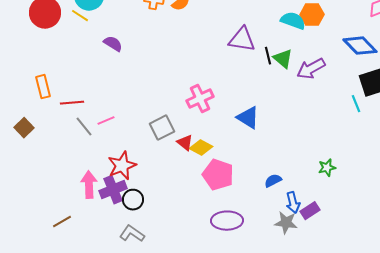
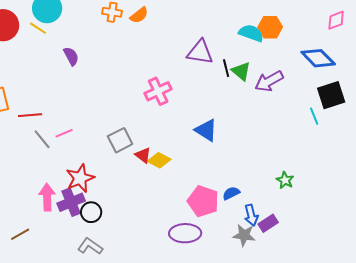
purple semicircle: (113, 44) -> (71, 56), turned 30
pink cross: (200, 99) -> (158, 91), moved
green star: (327, 168) -> (285, 180), turned -30
pink pentagon: (218, 175) -> (203, 201), moved

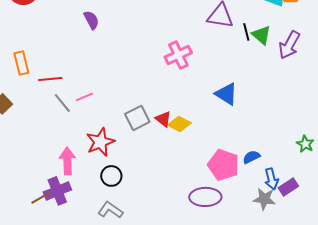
purple arrow: (269, 81) -> (289, 45), turned -32
gray square: (120, 140) -> (137, 118), moved
purple cross: (71, 202) -> (57, 191), moved

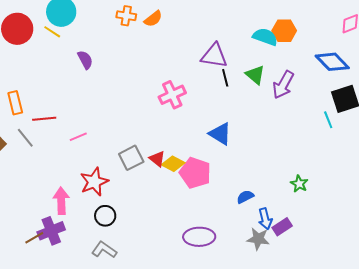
black line: (246, 32) -> (225, 78), moved
gray line: (62, 103) -> (25, 138), moved
pink pentagon: (223, 165) -> (195, 173), moved

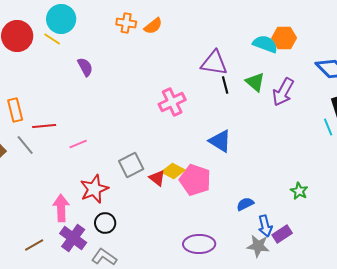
red triangle: (157, 159) -> (157, 178), moved
purple cross: (51, 231) -> (73, 238), moved, turned -32

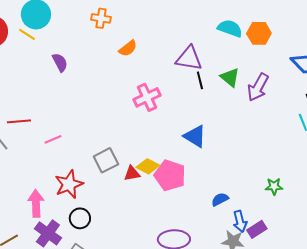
orange semicircle: (153, 26) -> (128, 48), moved
cyan semicircle: (265, 44) -> (230, 28), moved
red triangle: (157, 178) -> (132, 173), turned -48
green star: (299, 191) -> (274, 186), turned -30

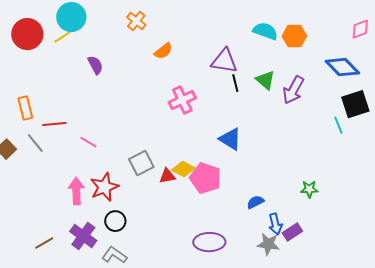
orange cross: (101, 18) -> (136, 21), turned 30
yellow line: (27, 34) -> (62, 37), turned -66
pink line: (53, 139) -> (88, 142), turned 54
pink arrow: (36, 203) -> (76, 191), moved

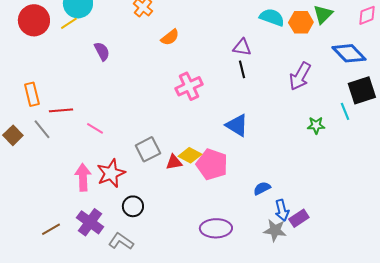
purple triangle: (224, 61) -> (242, 47), moved, size x0.7
green triangle: (265, 80) -> (323, 14), moved, turned 35
green star: (309, 189) -> (316, 125), moved
black circle: (115, 221) -> (133, 206), moved

